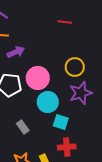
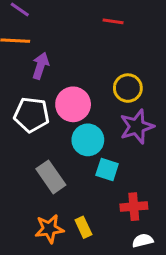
purple arrow: (16, 52) -> (40, 66), turned -48
gray rectangle: (23, 127) -> (51, 177), size x1.5
red cross: (67, 147) -> (134, 207), moved

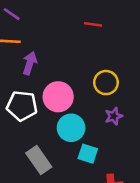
purple star: (137, 127) -> (114, 116), size x0.6

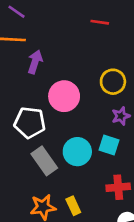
white pentagon: (22, 106) -> (30, 123), moved
cyan circle: (71, 128) -> (77, 152), moved
cyan square: (88, 154) -> (109, 145), moved

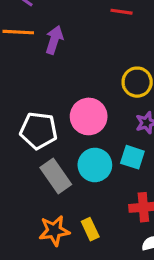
purple arrow: (35, 62) -> (54, 40), moved
pink circle: (64, 96) -> (89, 116), moved

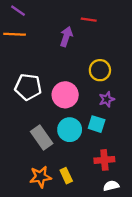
purple arrow: (54, 40) -> (66, 36), moved
white pentagon: (39, 131) -> (28, 87), moved

